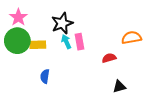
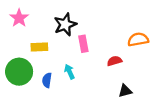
green circle: (17, 41) -> (19, 72), moved
cyan arrow: (66, 42) -> (69, 72), moved

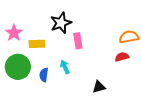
pink star: (19, 18) -> (14, 33), moved
red semicircle: (114, 61) -> (122, 57), moved
black triangle: (125, 91) -> (99, 87), moved

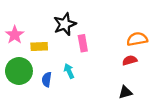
black triangle: (99, 87) -> (125, 92), moved

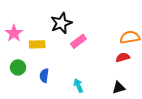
pink rectangle: (83, 43) -> (78, 41), turned 63
green circle: (19, 71) -> (18, 67), size x0.6
cyan arrow: (69, 71) -> (78, 86), moved

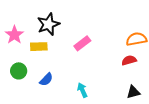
black star: (61, 23) -> (48, 24), moved
blue semicircle: (44, 76) -> (46, 79), turned -144
black triangle: (119, 88) -> (133, 92), moved

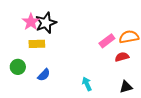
pink star: (14, 35) -> (31, 22), moved
pink rectangle: (82, 43) -> (107, 41), moved
cyan arrow: (82, 90) -> (87, 84), moved

